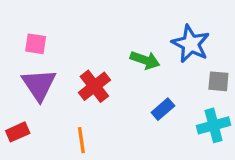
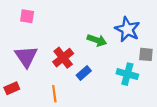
pink square: (36, 44) -> (27, 16), moved
blue rectangle: (163, 109) -> (84, 73), moved
cyan cross: (214, 125) -> (127, 74), moved, turned 30

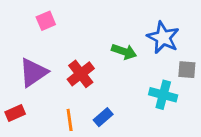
pink square: (27, 16) -> (46, 21), moved, turned -32
purple triangle: (26, 57) -> (33, 72), turned 30
blue rectangle: (84, 73) -> (103, 117), moved

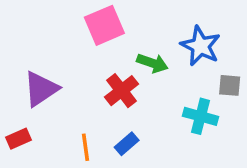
pink square: (46, 21) -> (104, 25), moved, size x1.6
red cross: (81, 74) -> (122, 91), moved

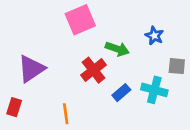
blue star: (200, 46) -> (154, 36), size x0.6
red rectangle: (19, 139) -> (14, 107), turned -48
blue rectangle: (127, 144) -> (121, 93), moved

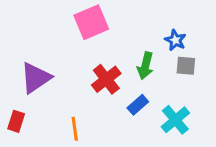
green arrow: (117, 49) -> (145, 66), moved, turned 85
gray square: (177, 66) -> (186, 66), moved
cyan cross: (154, 90) -> (175, 120), moved, turned 35

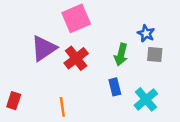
purple triangle: (36, 78) -> (44, 48), moved
red cross: (106, 79) -> (76, 58), moved
blue rectangle: (138, 105) -> (115, 87), turned -63

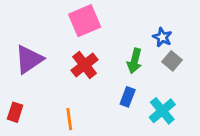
purple triangle: (44, 48) -> (29, 59), moved
gray square: (155, 55) -> (172, 61), turned 35
blue rectangle: (115, 87) -> (128, 97), turned 35

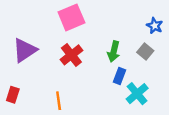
blue star: (162, 37) -> (155, 26), moved
blue rectangle: (128, 97) -> (119, 76), moved

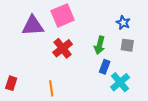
blue star: (155, 26) -> (123, 23), moved
purple triangle: (25, 50) -> (33, 26), moved, turned 30
gray square: (145, 51) -> (127, 45), turned -32

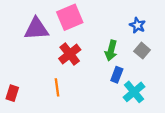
gray square: (127, 45) -> (142, 51), turned 32
orange line: (51, 88) -> (57, 87), moved

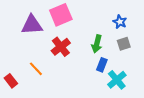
gray square: (142, 51) -> (124, 44), turned 32
orange line: (57, 87) -> (36, 69), moved, turned -35
red rectangle: (12, 93) -> (11, 81), turned -56

